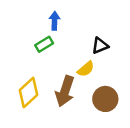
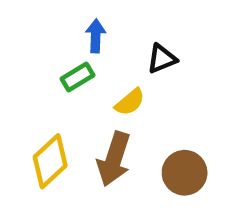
black triangle: (100, 46) -> (162, 59), moved
yellow semicircle: (86, 69) -> (130, 102), moved

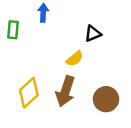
blue arrow: (96, 36) -> (43, 13), moved
green rectangle: (77, 77) -> (13, 30), moved, turned -54

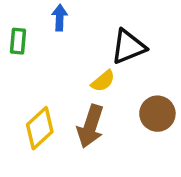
black triangle: (93, 34) -> (128, 47), size x1.5
brown circle: (106, 99) -> (157, 114), moved

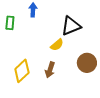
brown arrow: (90, 126) -> (50, 70), size x0.7

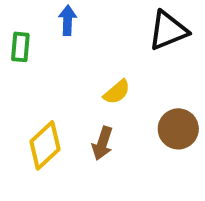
black triangle: (71, 26) -> (168, 31), moved

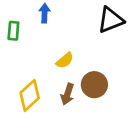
yellow semicircle: (117, 92) -> (65, 60), moved
brown circle: (178, 129) -> (94, 85), moved

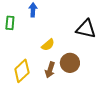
black triangle: (111, 20) -> (86, 29), moved, turned 35

